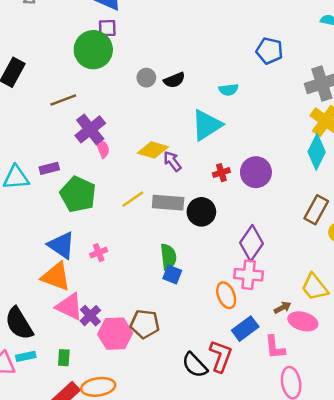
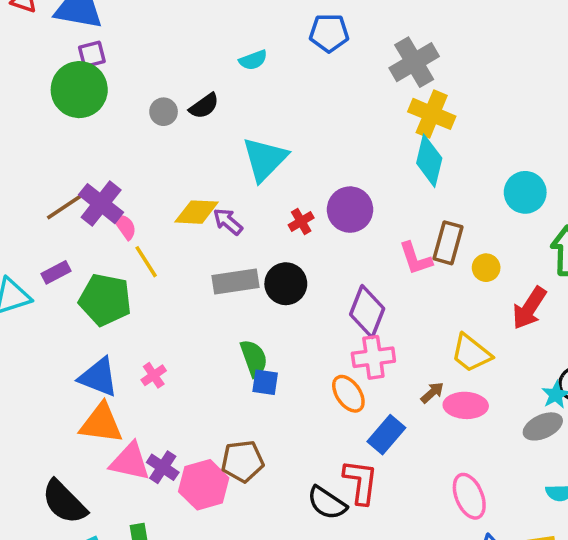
cyan semicircle: (229, 90) -> (253, 60), moved
brown line: (63, 100) -> (64, 207), moved
yellow line: (133, 199) -> (146, 262), moved, turned -75
pink L-shape: (275, 347) -> (416, 258), moved

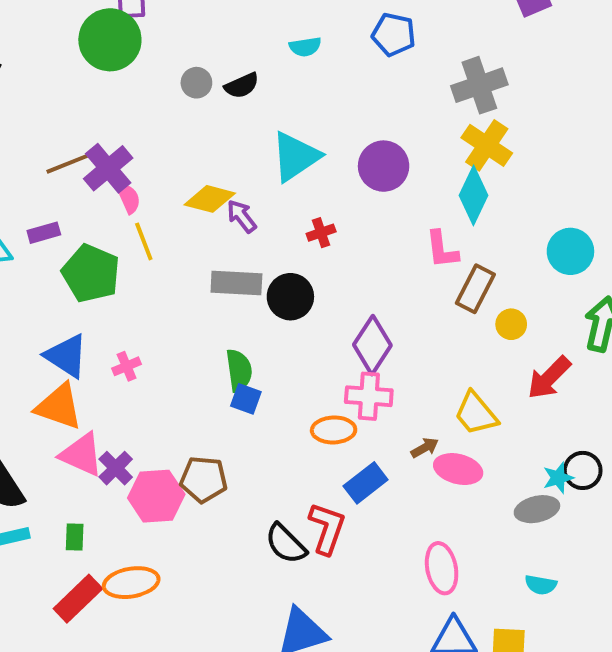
purple circle: (350, 210) -> (384, 166), moved
pink L-shape: (416, 258) -> (442, 250), moved
orange ellipse: (348, 394) -> (334, 430), turned -69

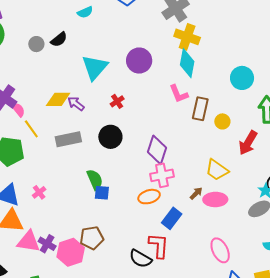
gray rectangle: (236, 283) -> (68, 139), moved

